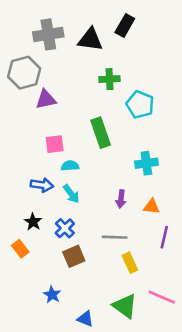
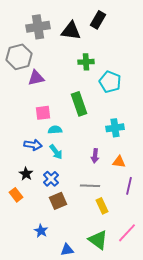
pink line: (162, 297) -> (127, 233), turned -70
blue triangle: (85, 319) -> (67, 250), turned -32

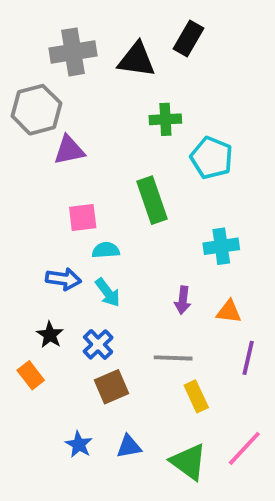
blue triangle: (67, 250) -> (129, 446), moved

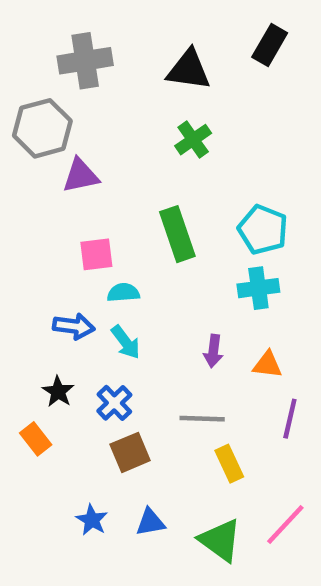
black rectangle: (188, 38) -> (270, 45), moved
black triangle: (137, 60) -> (189, 70), moved
green cross: (165, 119) -> (193, 140), turned -32
cyan pentagon: (212, 158) -> (263, 230), moved

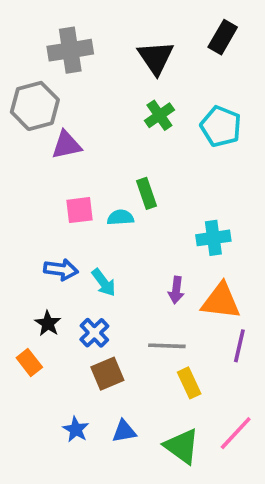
black triangle: (189, 70) -> (156, 58), turned 48
cyan pentagon: (263, 230) -> (221, 126), moved
green rectangle: (177, 234) -> (146, 193), size x0.7
cyan semicircle: (123, 293) -> (120, 217), moved
orange triangle: (267, 365) -> (221, 301), size x1.6

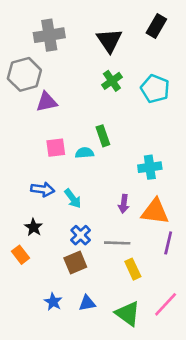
blue cross: (94, 333) -> (81, 235), moved

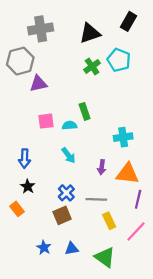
black triangle: (109, 40) -> (90, 33), turned 45
cyan pentagon: (155, 89) -> (119, 60), moved
blue arrow: (43, 189) -> (25, 159), moved, turned 84
cyan arrow: (73, 199) -> (68, 155), moved
pink line: (166, 304) -> (136, 231), moved

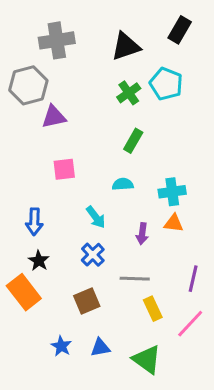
green rectangle: (85, 111) -> (133, 141), moved, turned 49
cyan semicircle: (70, 125) -> (123, 184), moved
orange triangle: (127, 174) -> (174, 223), moved, size x0.6
blue cross: (66, 193) -> (93, 255), moved
orange rectangle: (17, 209) -> (24, 292), size x1.6

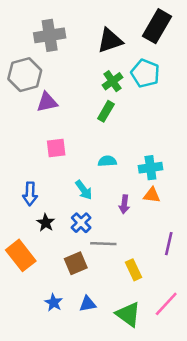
black rectangle: (180, 30) -> (157, 26), size x1.4
green rectangle: (133, 141) -> (106, 111), moved
black star: (39, 261) -> (46, 223), moved
gray line: (135, 279) -> (103, 244), moved
pink line: (190, 324) -> (166, 304), moved

